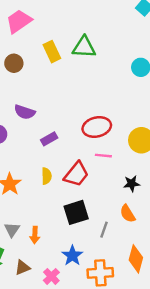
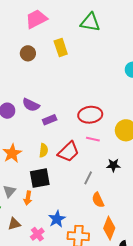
green triangle: (84, 47) -> (90, 22), moved
purple semicircle: (25, 112) -> (31, 105), moved
black square: (76, 212) -> (40, 178), moved
orange semicircle: (128, 214) -> (98, 200), moved
gray line: (104, 230) -> (88, 178), moved

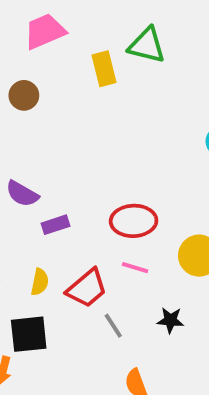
yellow rectangle: (61, 48) -> (104, 69), moved
gray line: (88, 178) -> (113, 326), moved, turned -64

